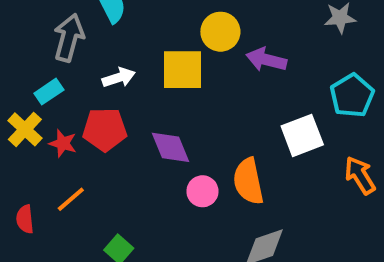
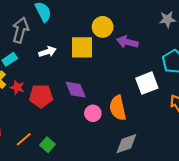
red pentagon: (105, 129) -> (41, 96), moved
orange line: (71, 199) -> (24, 139), moved

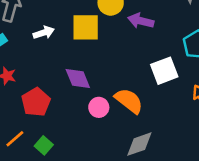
red pentagon: (41, 96) -> (36, 102), moved, turned -30
orange semicircle: (118, 108) -> (129, 101), turned 140

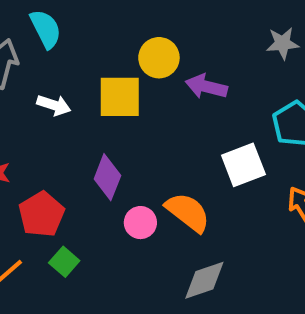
white arrow: (44, 33) -> (54, 105), turned 36
purple diamond: (78, 79) -> (107, 177), turned 44
green square: (44, 145) -> (64, 262), moved

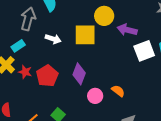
white square: (243, 165) -> (144, 51), moved
orange semicircle: (188, 212) -> (118, 91), size x0.6
red pentagon: (41, 214) -> (47, 76), moved

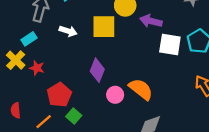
white square: (144, 51) -> (170, 44), turned 30
red pentagon: (47, 76) -> (59, 95), moved
orange semicircle: (118, 91) -> (141, 89), size x1.6

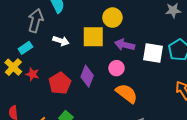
purple arrow: (151, 21) -> (125, 45), moved
red pentagon: (59, 95) -> (60, 83), moved
pink circle: (115, 95) -> (117, 68), moved

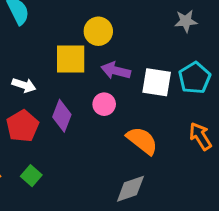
white arrow: (61, 41) -> (24, 85), moved
orange semicircle: (127, 93) -> (142, 141), moved

